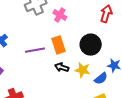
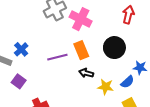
pink cross: (60, 15) -> (81, 19), size x1.5
yellow star: (83, 70) -> (106, 87), moved

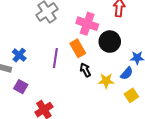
pink cross: (81, 19) -> (87, 24), moved
purple line: (57, 57) -> (55, 58), turned -60
black arrow: (86, 73) -> (85, 70), turned 56

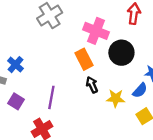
purple line: (55, 58) -> (51, 97), moved

